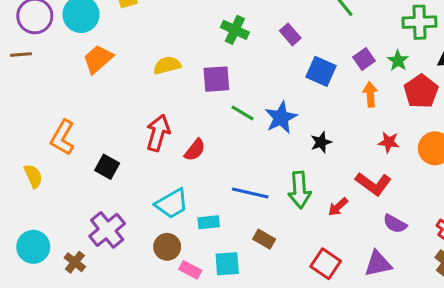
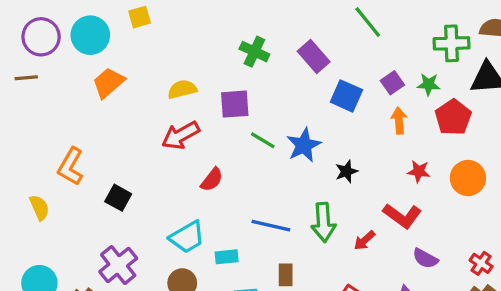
purple rectangle: (290, 34) -> (314, 56), size x1.4
green star: (398, 61) -> (429, 84), turned -30
red arrow: (158, 133) -> (181, 135), moved, turned -135
brown rectangle: (264, 239) -> (286, 275), turned 60

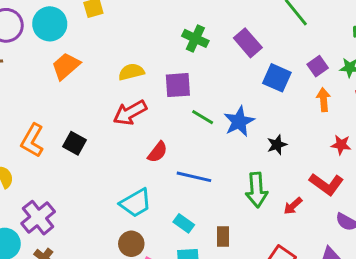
black square: (118, 198) -> (75, 143), moved
blue line: (271, 226) -> (194, 177), moved
cyan rectangle: (227, 257) -> (184, 223), moved, turned 42
purple cross: (118, 265) -> (38, 218), moved

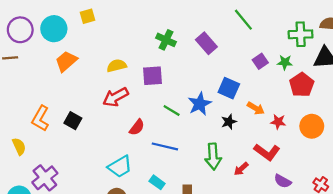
blue square: (277, 78) -> (229, 88), moved
orange arrow: (324, 100) -> (256, 108), moved, turned 126
green line: (203, 117) -> (172, 111), moved

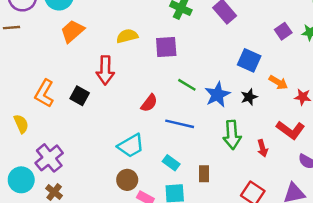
red arrow: (116, 97) -> (105, 70), moved, turned -60
blue star: (200, 104) -> (217, 95), moved
red arrow: (241, 169) -> (262, 148), turned -64

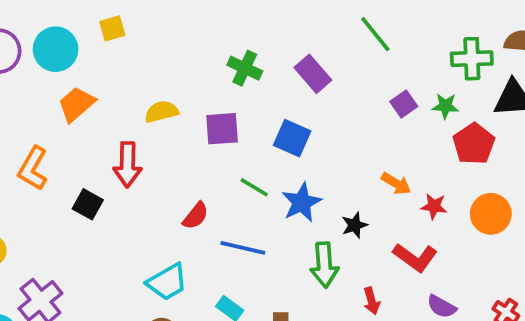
blue square: (249, 60) -> (292, 138), moved
orange L-shape: (44, 93) -> (33, 168), moved
black star: (249, 97) -> (355, 225), moved
red arrow: (262, 148) -> (372, 301), moved

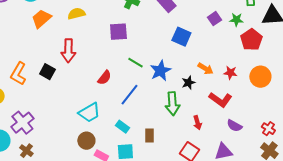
yellow semicircle: (162, 112) -> (76, 14), moved
blue square: (292, 138) -> (181, 37), moved
orange L-shape: (33, 168) -> (18, 74), moved
orange arrow: (396, 184) -> (205, 69), moved
blue line: (243, 248) -> (129, 95), turned -65

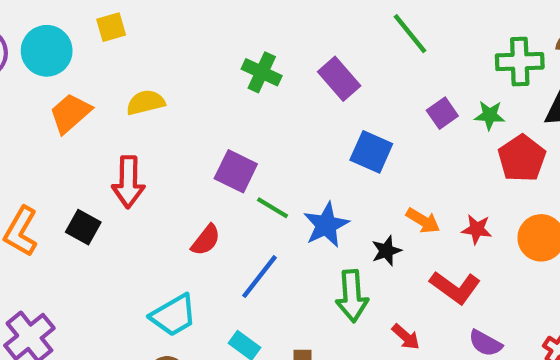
purple square: (118, 32) -> (236, 171), moved, turned 30
red arrow: (197, 123) -> (406, 337), turned -32

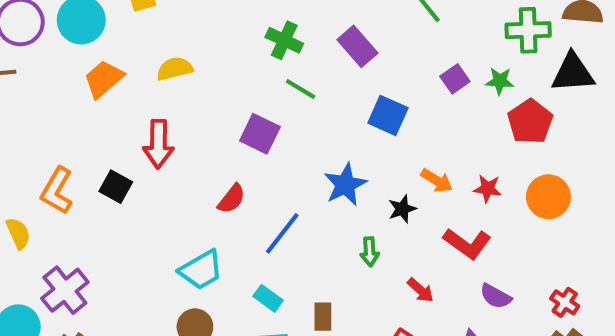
green line: (272, 208) -> (301, 89), moved
green arrow: (352, 296) -> (370, 252), size x0.6

